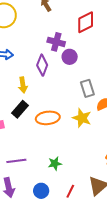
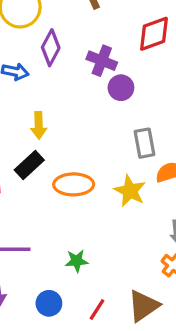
purple diamond: (42, 65) -> (51, 48), moved

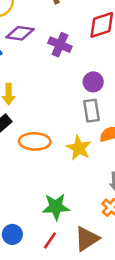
purple diamond: (51, 48) -> (20, 33), turned 68
purple circle: (121, 88) -> (93, 82), moved
green star: (77, 261) -> (56, 207), moved, size x1.5

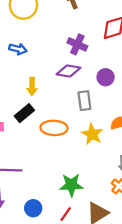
purple diamond: (20, 33) -> (69, 71), moved
gray rectangle: (91, 111) -> (84, 101), moved

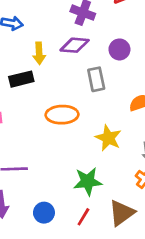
yellow arrow: (32, 86) -> (39, 53), moved
black rectangle: (24, 113) -> (21, 79), moved, turned 30
yellow star: (92, 134) -> (108, 138), moved

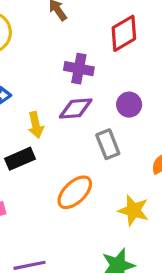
orange ellipse: (62, 115) -> (75, 192), turned -32

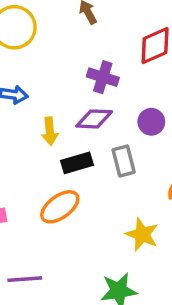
black rectangle: (20, 159) -> (77, 163), moved
orange ellipse: (75, 192) -> (60, 207), moved

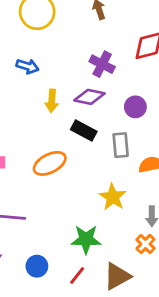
gray rectangle: (124, 161) -> (121, 145), moved
black rectangle: (77, 163) -> (84, 130), moved, turned 35

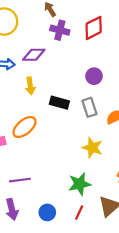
purple cross: (102, 64) -> (60, 30), moved
purple diamond: (89, 97) -> (34, 55), moved
orange ellipse: (50, 163) -> (24, 127), moved

